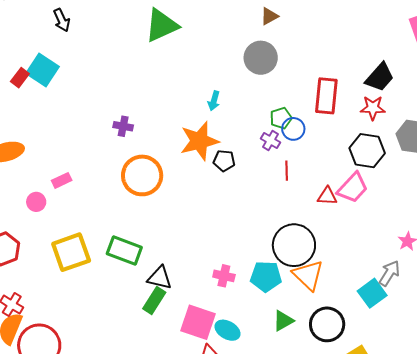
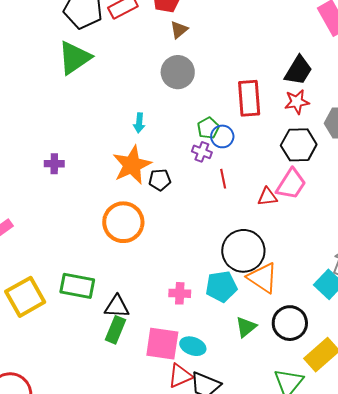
orange circle: (142, 175) -> (123, 222), moved

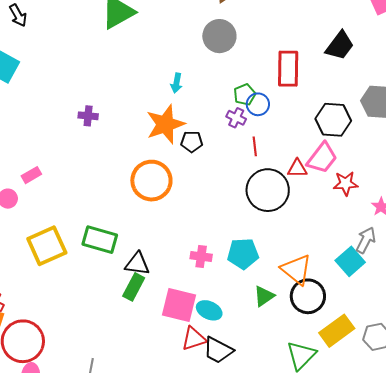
red star: (297, 102) -> (346, 183), moved
black circle: (243, 251) -> (268, 190), moved
orange triangle: (263, 278) -> (296, 270), moved

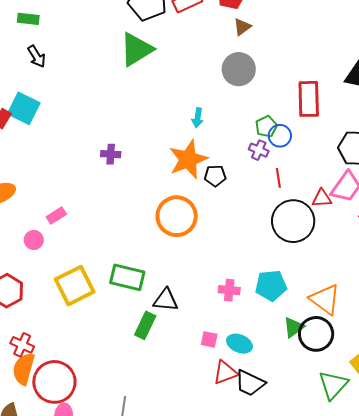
green rectangle: (134, 287) -> (145, 325), moved
black circle: (308, 296) -> (316, 334), moved
pink square: (179, 305) -> (209, 339), size x0.5

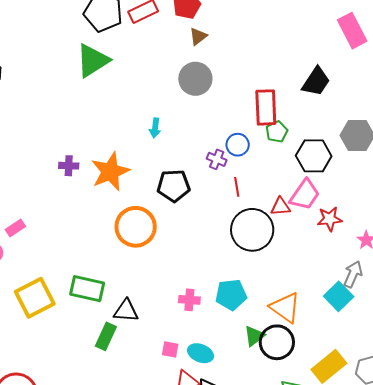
green pentagon: (266, 127) -> (277, 132), moved
orange star: (188, 159) -> (110, 172), moved
black pentagon: (215, 176) -> (174, 186), size x1.5

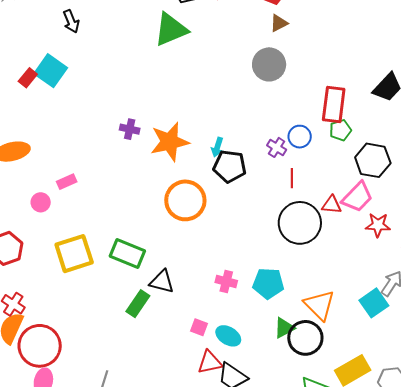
cyan arrow: (155, 128) -> (217, 147), moved

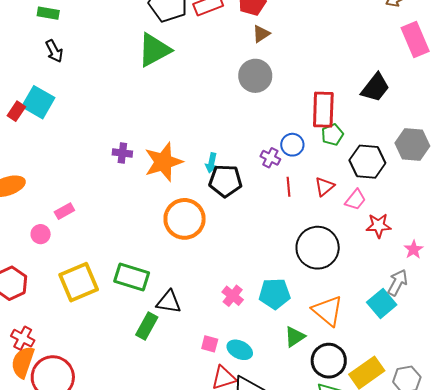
pink trapezoid: (357, 197) -> (355, 200), size x0.7
red triangle: (332, 205) -> (324, 187), moved, turned -40
black circle: (300, 223) -> (318, 248), moved
pink cross: (226, 281) -> (233, 296), turned 30
black circle: (305, 338) -> (329, 361), moved

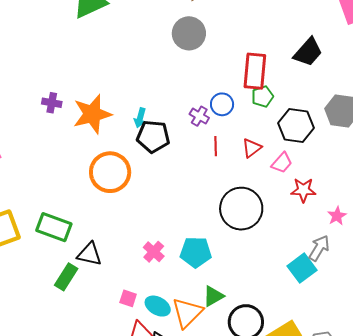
orange triangle: (328, 311) -> (187, 313), moved, turned 32

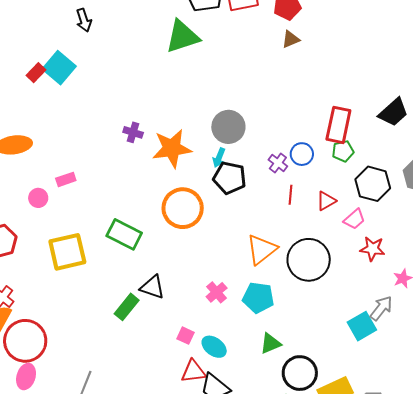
gray circle: (189, 33) -> (228, 127), moved
green rectangle: (54, 227) -> (124, 234), moved
orange triangle: (187, 313) -> (262, 250), moved

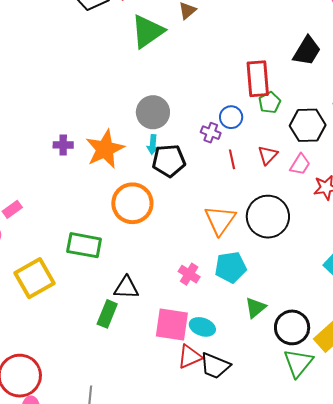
green triangle: (182, 37) -> (147, 31), moved
pink square: (186, 336) -> (172, 324), size x2.0

